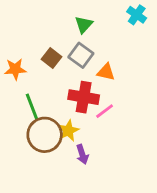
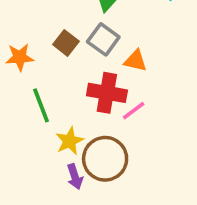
yellow star: (68, 131) -> (69, 141), moved
brown circle: (45, 135) -> (105, 159), moved
purple arrow: (82, 154) -> (75, 177), moved

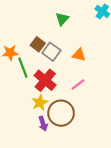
gray square: (103, 39) -> (51, 52), moved
red cross: (107, 93) -> (45, 80), moved, turned 30
green line: (41, 105) -> (23, 68), moved

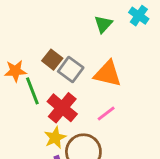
green triangle: (62, 19) -> (103, 24), moved
orange triangle: (79, 55) -> (108, 74), size x1.5

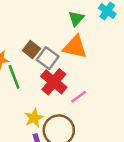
orange triangle: (108, 74) -> (75, 47), moved
red cross: (62, 108) -> (54, 82), moved

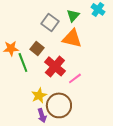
brown square: (31, 49) -> (37, 48), moved
gray square: (48, 58) -> (50, 22), moved

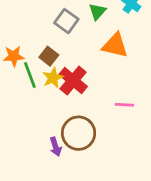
orange triangle: (72, 38) -> (115, 45), moved
pink line: (75, 78) -> (124, 105), moved, turned 40
yellow star: (39, 95) -> (53, 78), moved

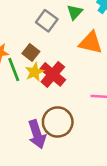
purple arrow: (56, 147) -> (37, 134), size x1.6

